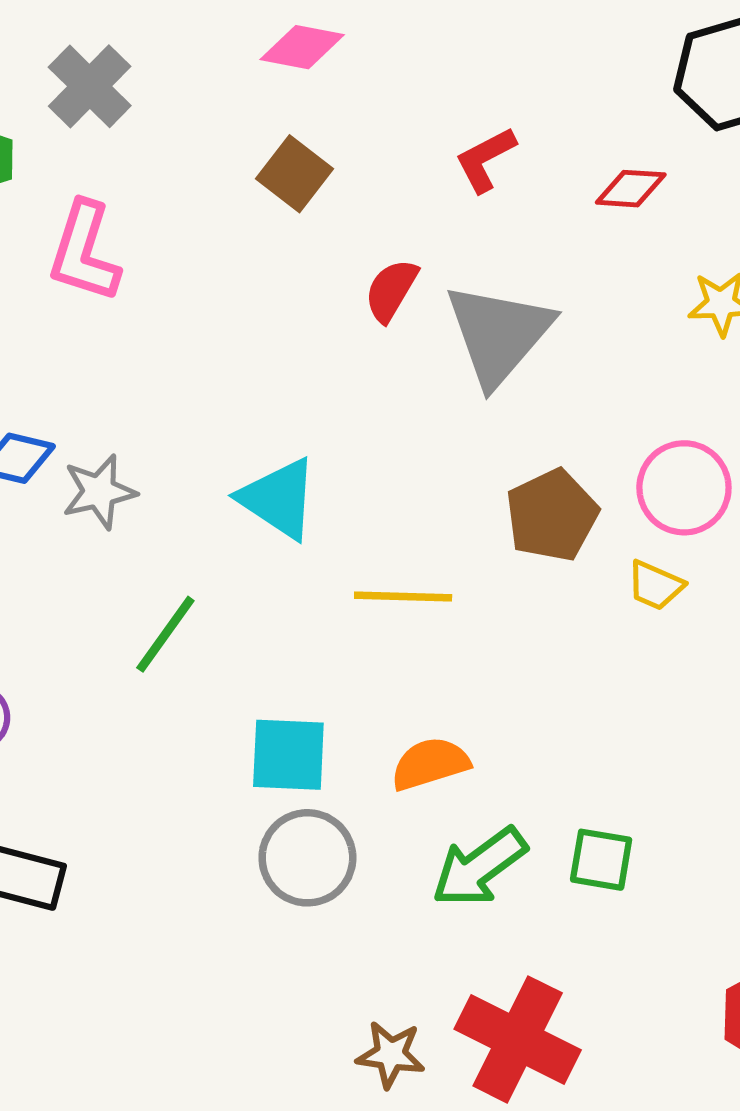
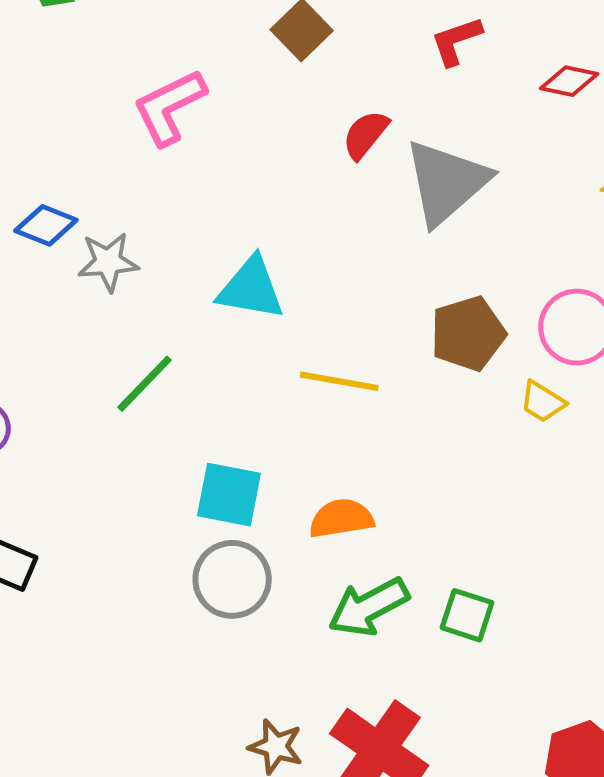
pink L-shape: (84, 252) -> (169, 107), moved, turned 38
cyan triangle: (279, 499) -> (251, 288), turned -32

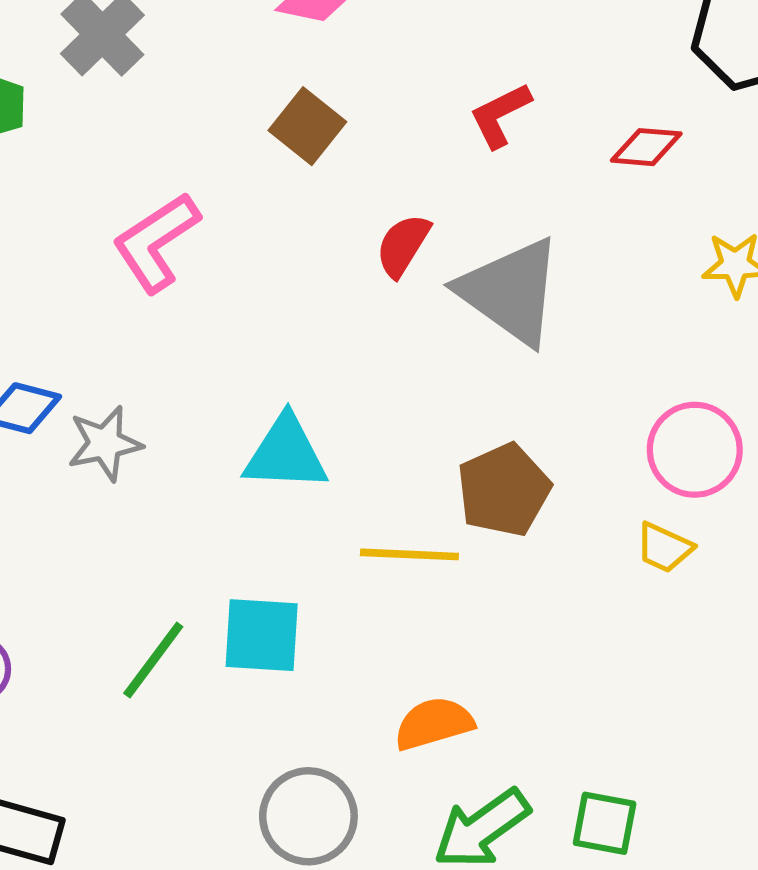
gray triangle: (446, 182) -> (511, 291), turned -36
brown pentagon: (468, 334) -> (504, 490), moved
green line: (144, 384) -> (153, 660), moved
cyan square: (229, 495) -> (262, 635), moved

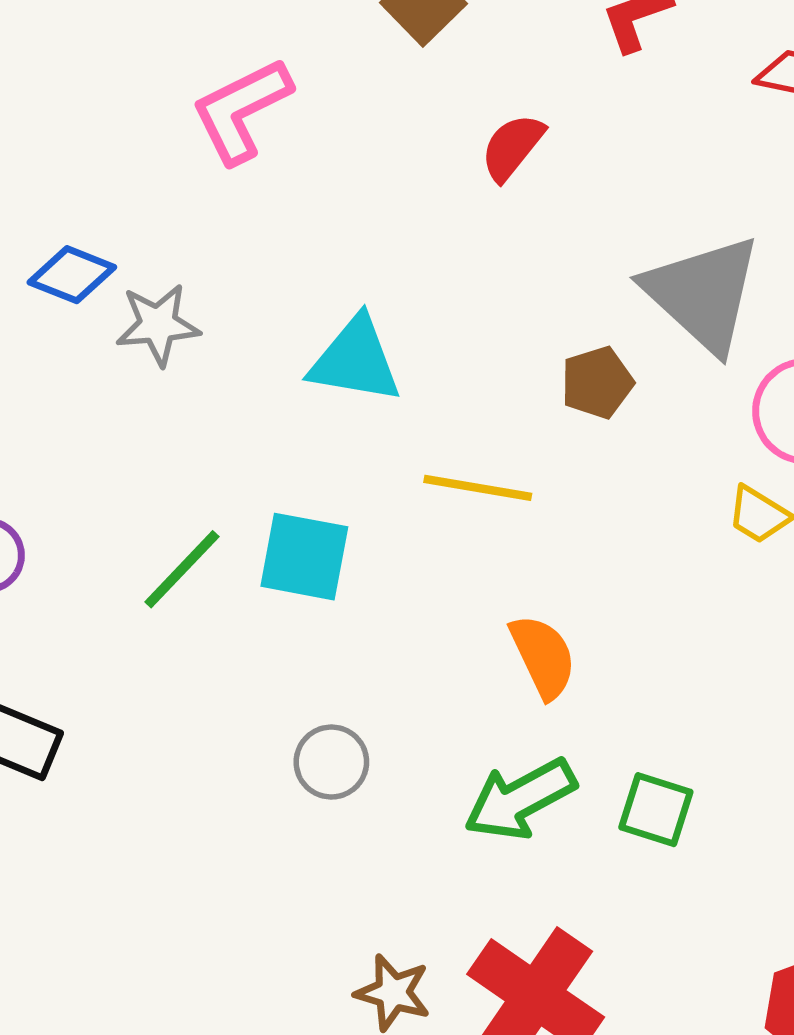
gray triangle: (511, 291) -> (703, 294), moved
brown pentagon: (504, 490) -> (597, 383), moved, size x0.7
orange semicircle: (434, 724) -> (543, 656), moved, turned 74
gray circle: (308, 816) -> (331, 762), size x0.7

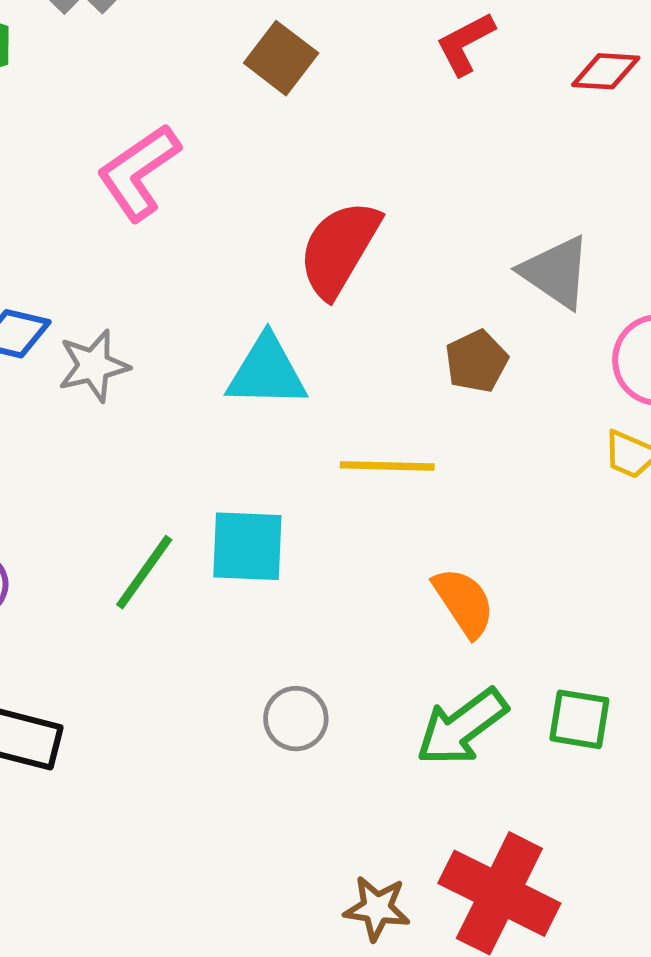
red semicircle: (512, 147) -> (339, 249), moved, size x1.6
gray triangle: (703, 294) -> (556, 272), size x0.7

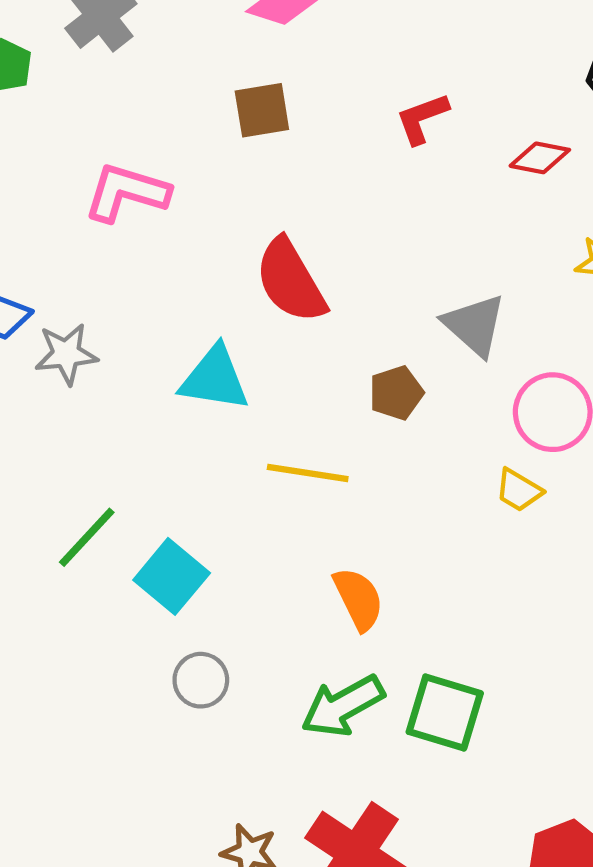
brown square: (281, 58) -> (262, 110), turned 36
pink L-shape: (138, 172) -> (127, 192), turned 44
red semicircle: (339, 249) -> (291, 281), turned -68
cyan square: (247, 546) -> (172, 576), moved, turned 30
green square: (579, 719) -> (445, 713), size x1.4

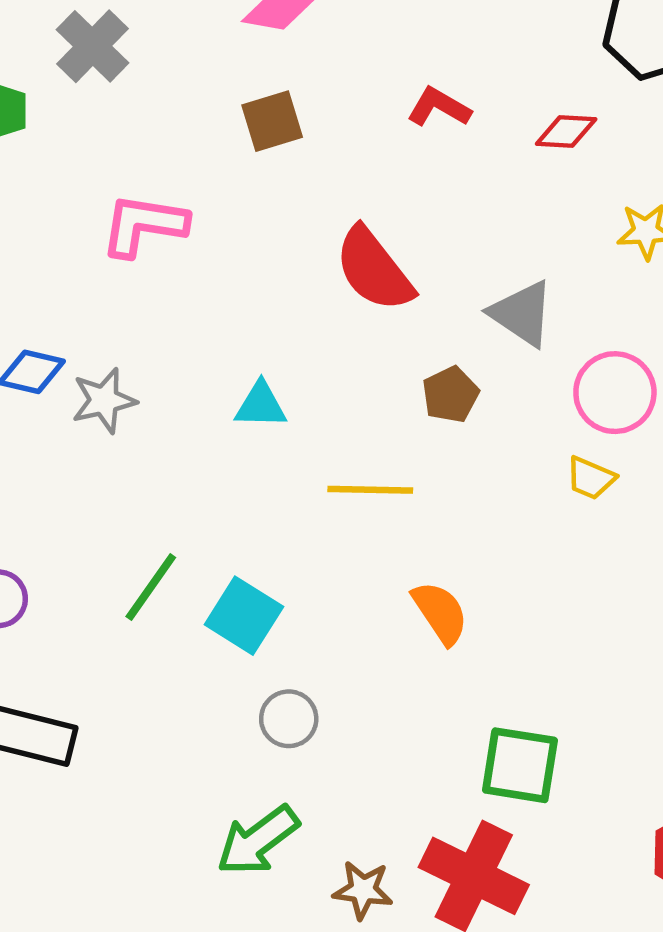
red L-shape: (422, 118) -> (439, 107), turned 58
red semicircle: (291, 281) -> (374, 269), moved
cyan triangle: (215, 379) -> (261, 405), size x0.7
green arrow: (343, 706) -> (258, 840), moved
green square: (445, 713) -> (520, 765), moved

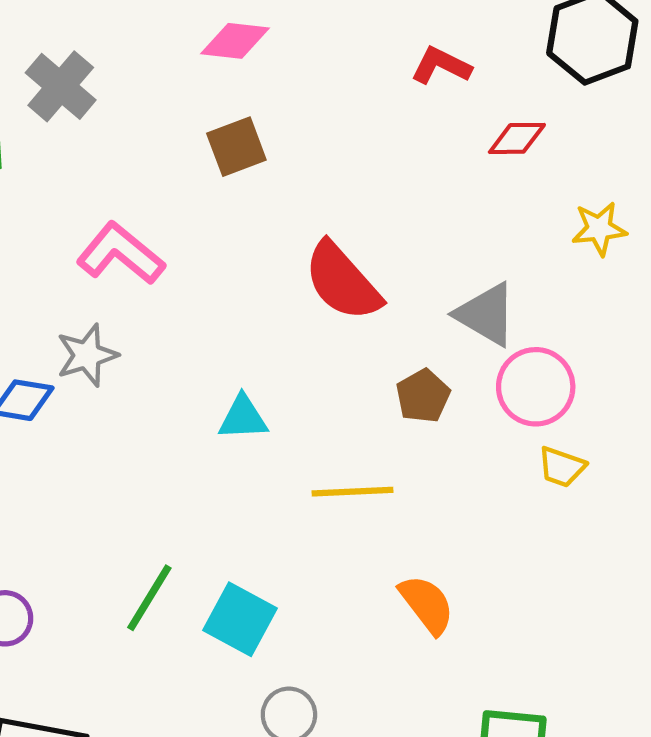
red L-shape: (439, 107) -> (441, 66), moved
pink L-shape: (144, 225) -> (120, 254), turned 34
pink circle: (615, 393) -> (536, 387), moved
gray star: (104, 400) -> (87, 355), moved

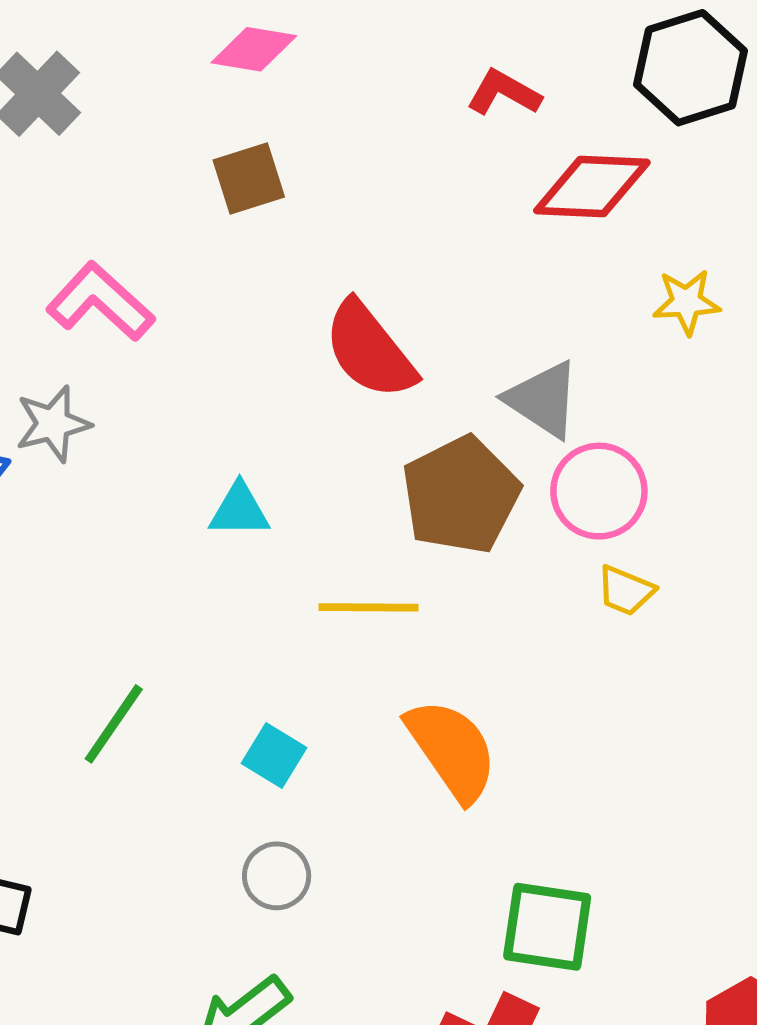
red diamond: (517, 138) -> (592, 186), size x1.6
brown pentagon: (423, 396) -> (461, 495), size x1.8
orange semicircle: (427, 604) -> (452, 750), size x1.4
cyan square: (240, 619) -> (274, 756), moved, size x0.7

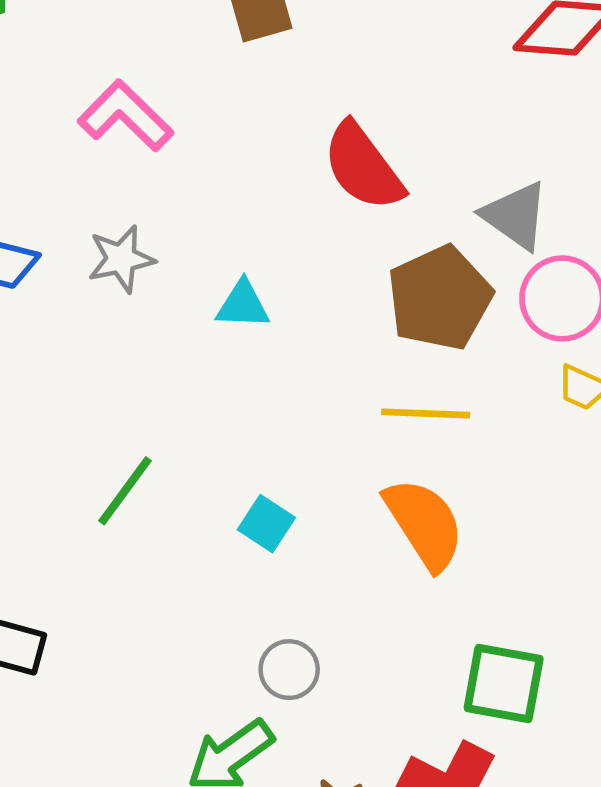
gray star: (53, 424) -> (121, 259), moved
yellow line: (368, 607) -> (426, 414), moved
gray circle: (277, 876) -> (289, 670), moved

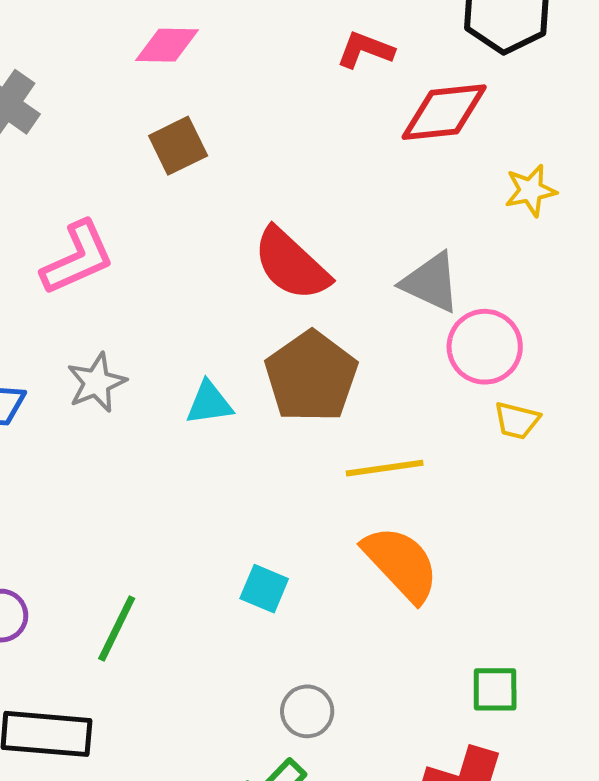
pink L-shape: (126, 116) -> (78, 258), turned 122
brown pentagon: (440, 298) -> (311, 377), moved
green line: (125, 491) -> (117, 628), moved
green square: (504, 684) -> (495, 689), size x0.7

